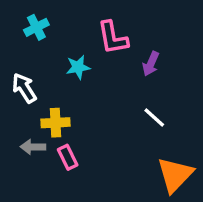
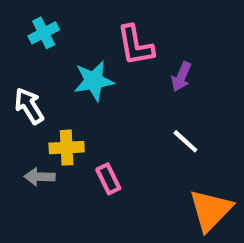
cyan star: (78, 67) -> (94, 81), size x1.4
pink rectangle: (68, 157) -> (108, 179), moved

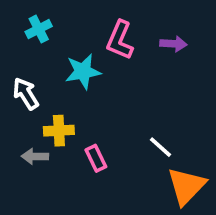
pink L-shape: (135, 45) -> (120, 40), turned 33
purple arrow: (181, 77) -> (173, 44), moved, turned -110
white line: (185, 141) -> (161, 147), moved

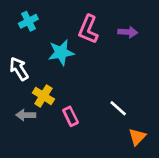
yellow cross: (59, 131) -> (43, 96), turned 35
orange triangle: (186, 186) -> (137, 137), size x0.6

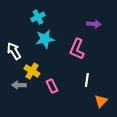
cyan cross: (28, 21) -> (38, 17), moved
pink L-shape: (88, 29) -> (77, 49), moved
white line: (118, 108) -> (87, 80), turned 56

